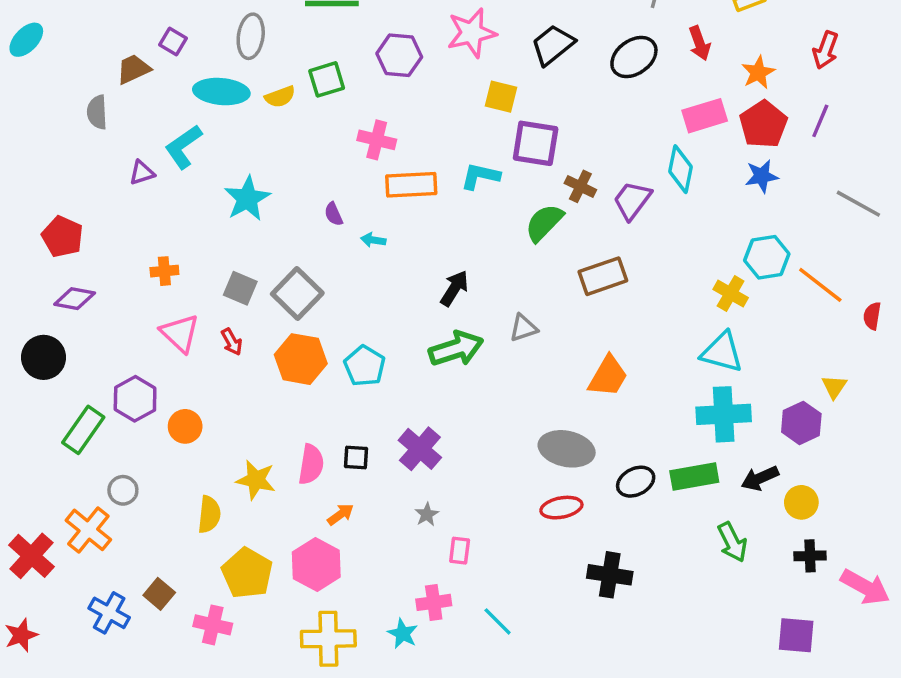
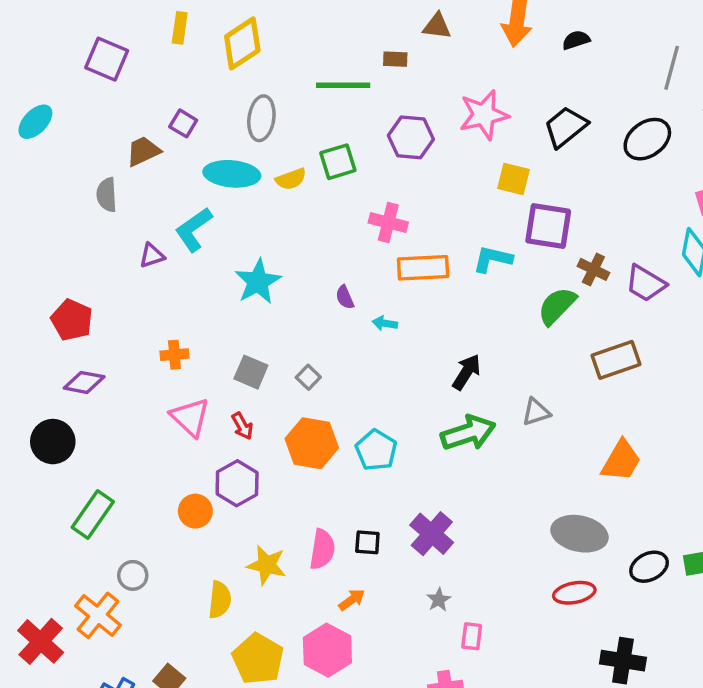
purple trapezoid: (632, 200) -> (646, 283), turned -96
gray square: (297, 293) -> (308, 377), size x0.5
purple hexagon: (135, 399) -> (237, 483), moved

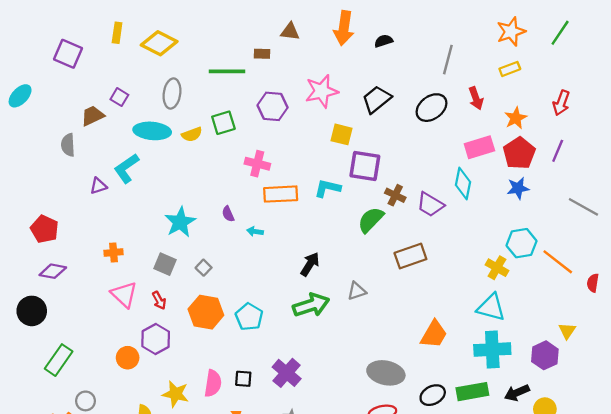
yellow diamond: (242, 43) -> (159, 43), turned 60
cyan star: (258, 282) -> (180, 222), moved
orange trapezoid: (621, 461) -> (434, 334), moved

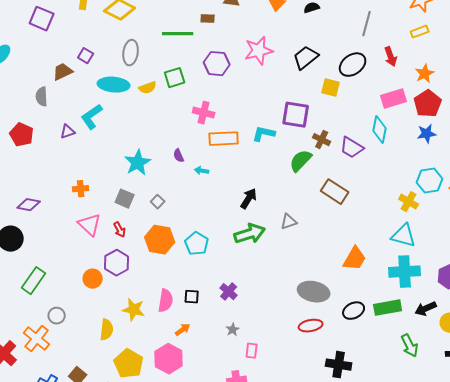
yellow square: (341, 134) -> (331, 88), moved
red pentagon: (45, 229) -> (22, 135), moved
brown rectangle: (410, 256) -> (335, 192), turned 52
purple cross: (287, 373) -> (229, 292), size x0.7

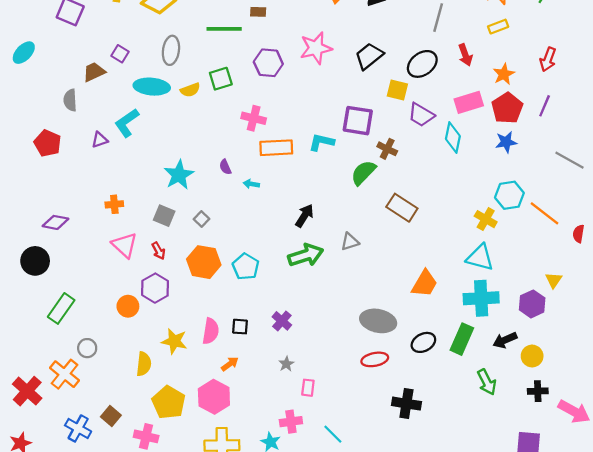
purple trapezoid: (352, 148) -> (421, 115), moved
green rectangle: (388, 308) -> (462, 339), turned -56

